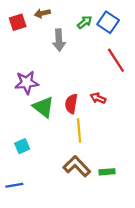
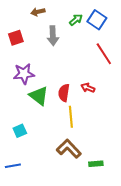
red square: (18, 22) -> (16, 38), moved
green rectangle: (107, 172) -> (96, 164), moved

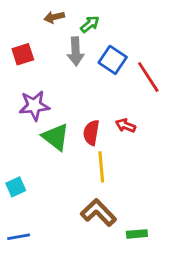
green arrow: (76, 20) -> (90, 24), moved
blue square: (97, 20) -> (113, 60), moved
cyan square: (20, 131) -> (16, 187), moved

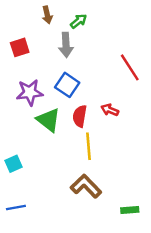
brown arrow: (54, 17) -> (47, 15), turned -90
blue square: (113, 60) -> (67, 85), moved
green rectangle: (137, 234) -> (130, 210), moved

